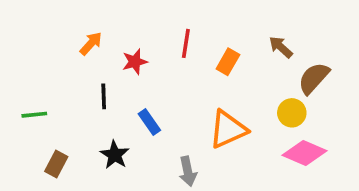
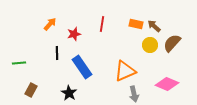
orange rectangle: (228, 62) -> (136, 24), moved, turned 72
yellow circle: (292, 113) -> (150, 45), moved
blue rectangle: (149, 122) -> (82, 67), size x1.6
black star: (115, 155) -> (69, 93), moved
gray arrow: (188, 171) -> (134, 94), moved

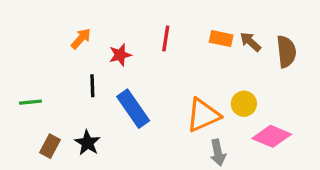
brown semicircle: (172, 43) -> (286, 52), moved, turned 132
yellow circle: (150, 45) -> (244, 104), moved
black star: (69, 93) -> (87, 143), moved

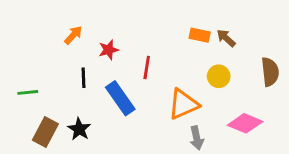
red line: (166, 39) -> (147, 67), moved
brown semicircle: (286, 52) -> (270, 72), moved
yellow circle: (244, 104) -> (219, 76), moved
brown rectangle: (50, 146) -> (45, 132), size x1.4

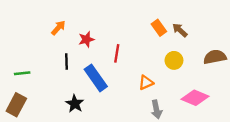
orange rectangle: (200, 35) -> (159, 28), turned 42
brown semicircle: (270, 72) -> (215, 57), turned -95
orange triangle: (183, 104) -> (146, 83), size x0.6
black star: (79, 129) -> (75, 104), moved
brown rectangle: (45, 132) -> (16, 105), moved

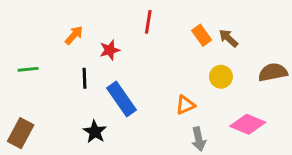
red line: (117, 53) -> (148, 22), moved
green line: (22, 73) -> (28, 69), moved

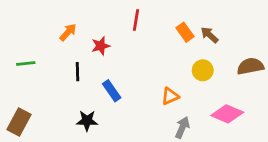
blue rectangle: (122, 99) -> (112, 91), size x0.7
black star: (95, 132) -> (87, 121), turned -30
gray arrow: (199, 139) -> (182, 127), turned -145

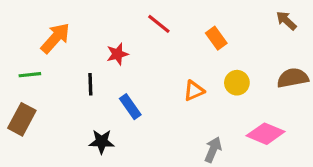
red line: (136, 20) -> (159, 24), turned -60
orange arrow: (68, 32) -> (55, 38), moved, size x1.5
brown arrow: (210, 35) -> (286, 21), moved
orange triangle: (170, 96) -> (194, 91), moved
brown rectangle: (19, 122) -> (22, 119), moved

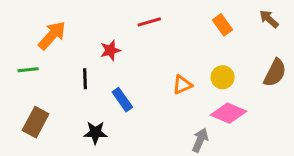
red line: (159, 24) -> (149, 22), turned -55
orange rectangle: (216, 38) -> (223, 25), moved
brown semicircle: (293, 78) -> (275, 73), turned 128
brown rectangle: (22, 119) -> (36, 122), moved
pink diamond: (266, 134) -> (229, 113), moved

